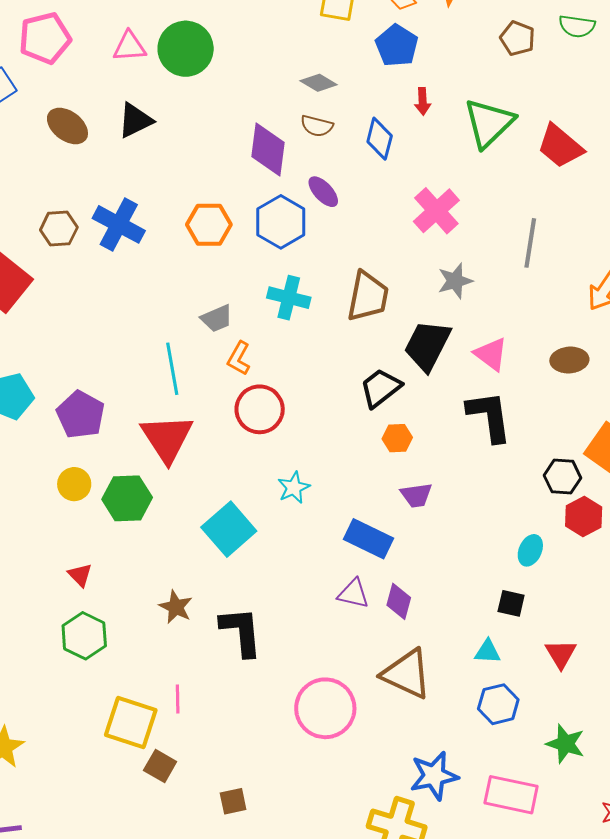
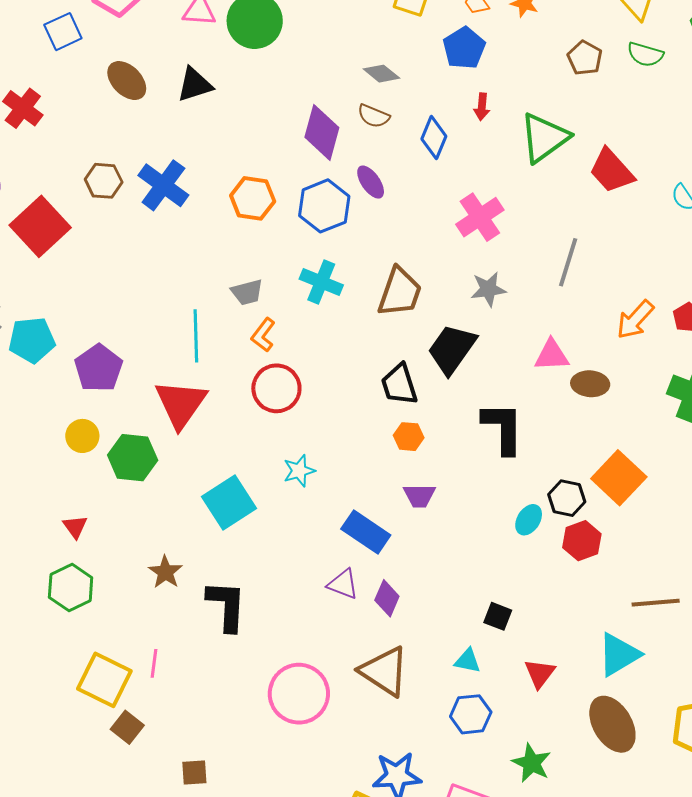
pink triangle: (491, 354) -> (552, 355), moved, turned -48
black trapezoid: (381, 388) -> (399, 384), turned -78
cyan ellipse: (530, 550) -> (529, 520), moved

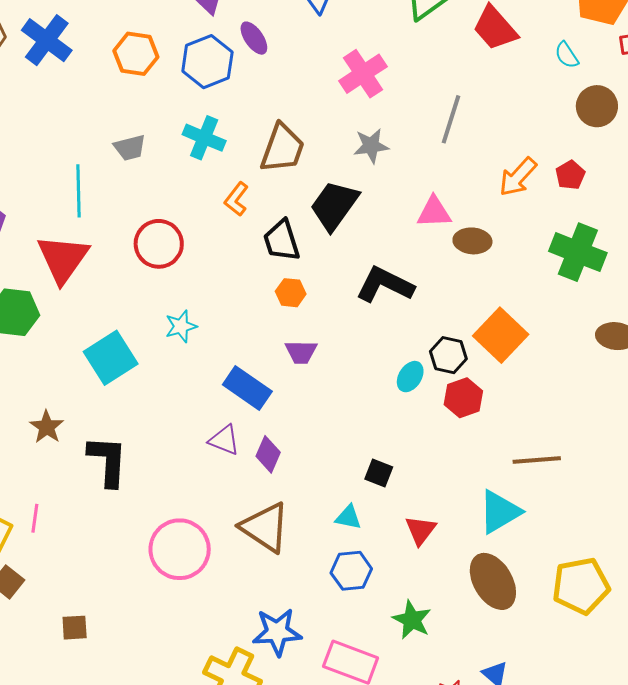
orange L-shape: (263, 335) -> (236, 199), moved
black L-shape: (503, 428) -> (385, 285), turned -64

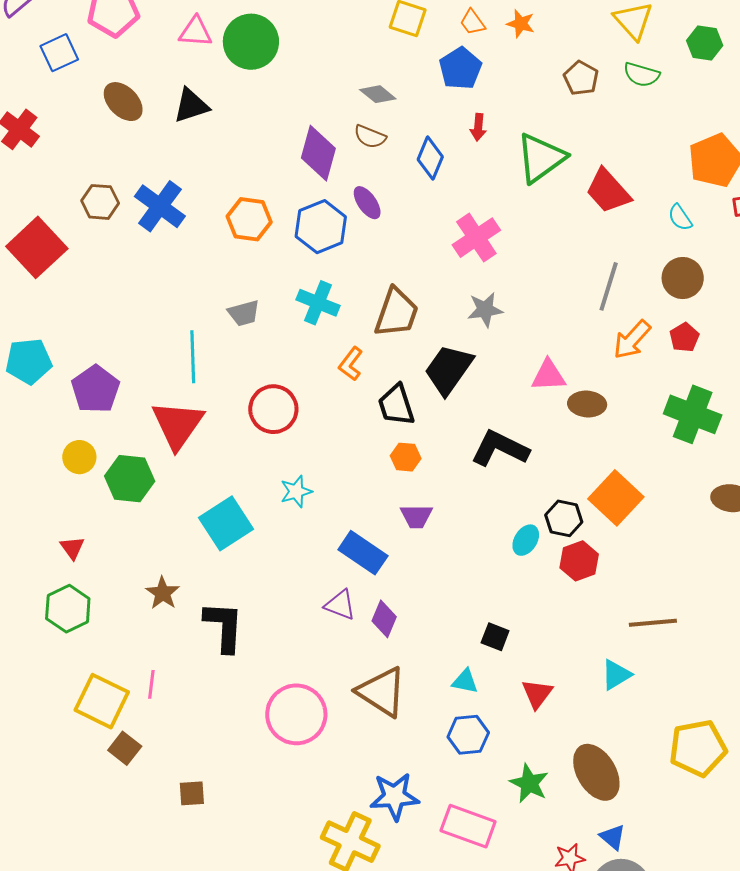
brown circle: (597, 106) -> (683, 278), moved
gray line: (451, 119) -> (609, 286), moved
cyan triangle: (500, 512) -> (616, 675), size x0.7
brown ellipse: (493, 581) -> (596, 772), moved

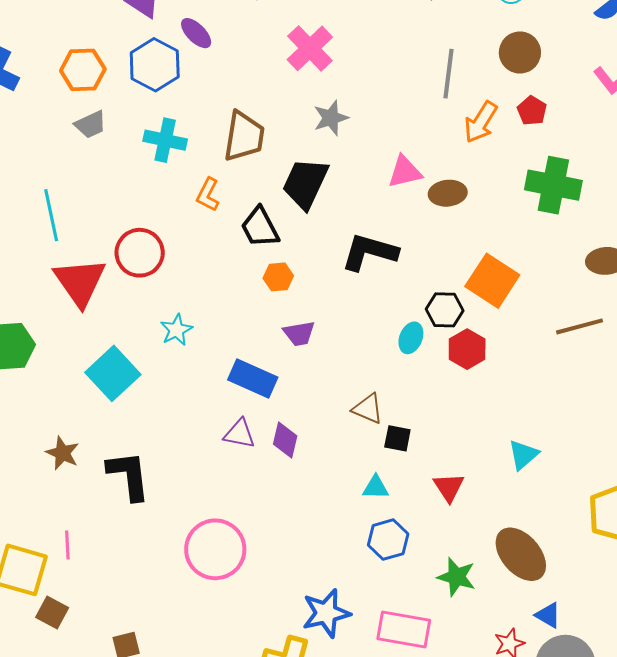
gray trapezoid: (244, 313) -> (91, 124), moved
red triangle: (178, 425) -> (80, 282), moved
brown line: (653, 623) -> (580, 326), moved
brown triangle: (382, 692) -> (368, 409), moved, size x0.6

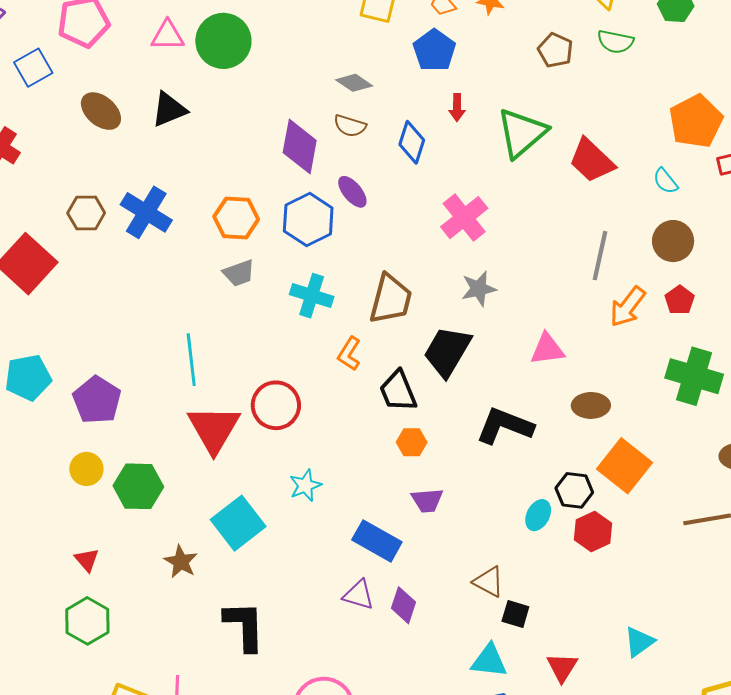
brown ellipse: (448, 193) -> (591, 405), moved
brown star: (62, 453) -> (181, 562), moved
cyan triangle: (376, 487) -> (489, 661), size x1.4

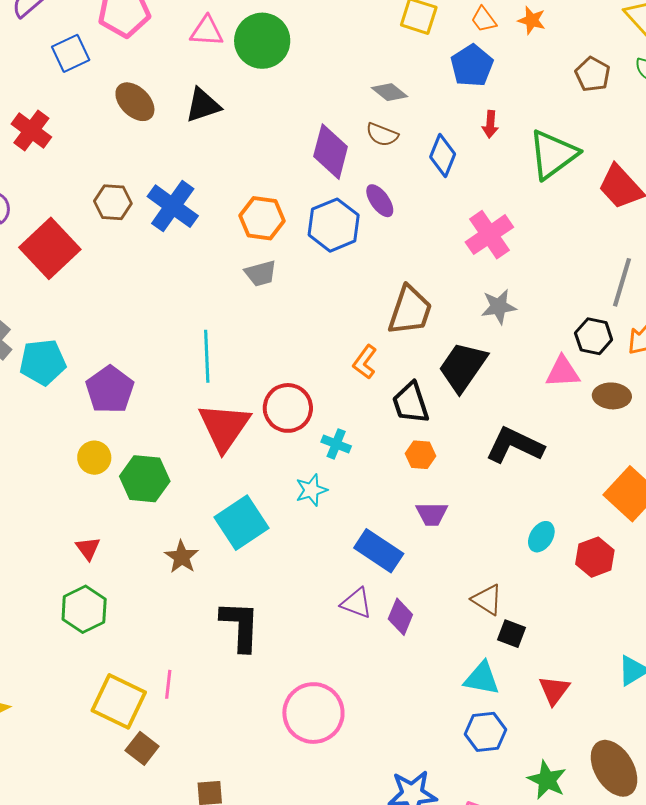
cyan cross: (312, 296) -> (336, 444), moved, size x0.7
brown ellipse: (591, 405) -> (612, 396), moved
black hexagon: (574, 490) -> (594, 336), moved

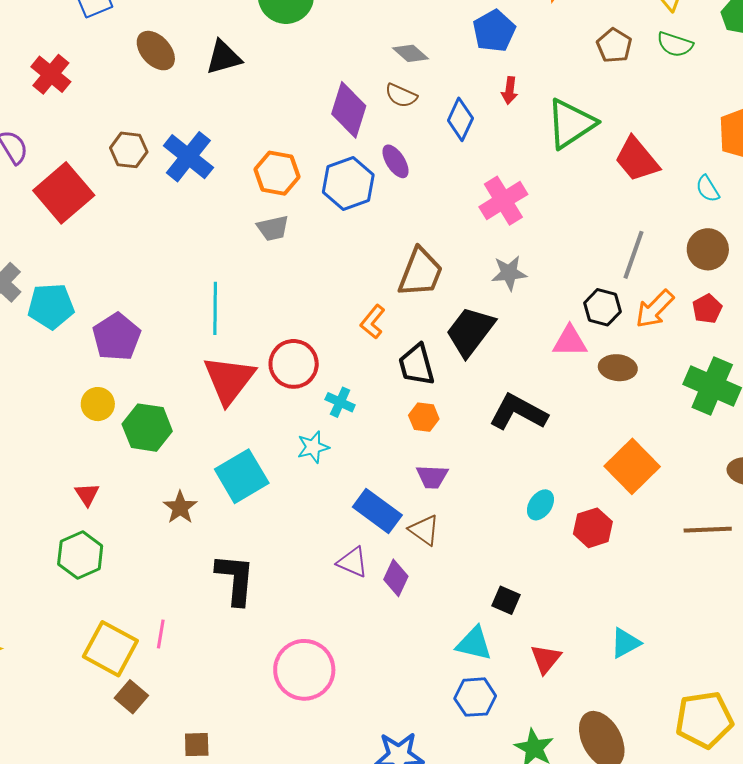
brown triangle: (487, 600) -> (424, 530), moved

